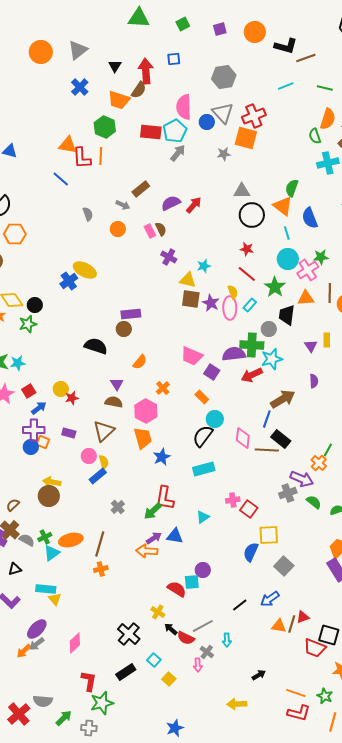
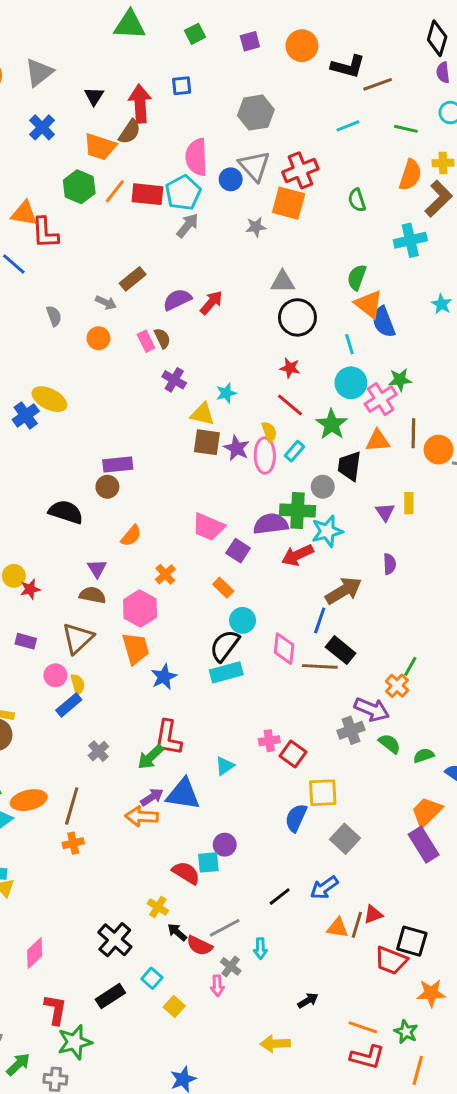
green semicircle: (315, 136) -> (357, 200), moved
orange line: (101, 156) -> (115, 191), moved, turned 36
orange triangle: (283, 206) -> (369, 304), moved
cyan rectangle: (204, 469) -> (226, 672), moved
blue triangle: (175, 536) -> (183, 794), size x1.4

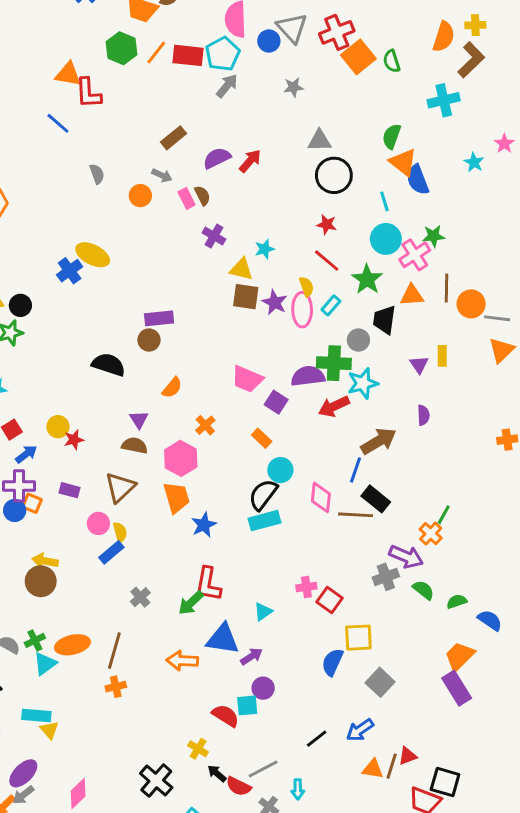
orange square: (289, 203) -> (358, 57), moved, turned 36
gray arrow: (106, 303) -> (162, 175), moved
purple arrow: (152, 797) -> (252, 656), moved

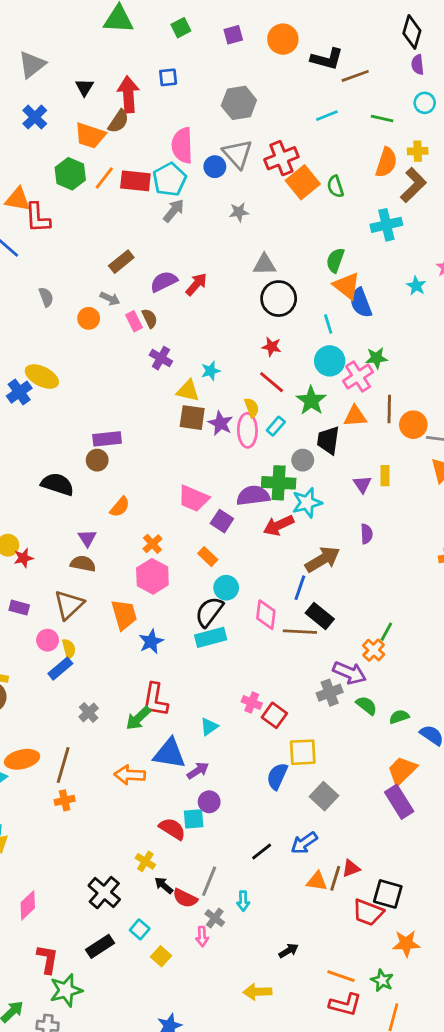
pink hexagon: (181, 458) -> (152, 576), moved
pink cross: (306, 587) -> (252, 703), turned 30
gray line: (263, 769) -> (209, 881), turned -40

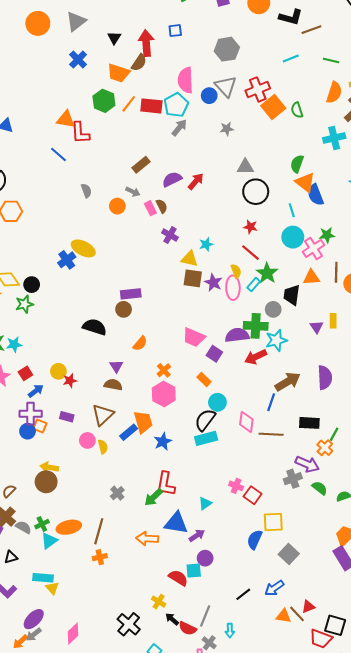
green star: (311, 401) -> (267, 273), moved
purple semicircle: (367, 534) -> (325, 378), moved, size x1.6
black rectangle: (320, 616) -> (309, 423), moved, turned -36
blue rectangle: (60, 669) -> (129, 432), moved
brown line: (335, 878) -> (297, 614), turned -60

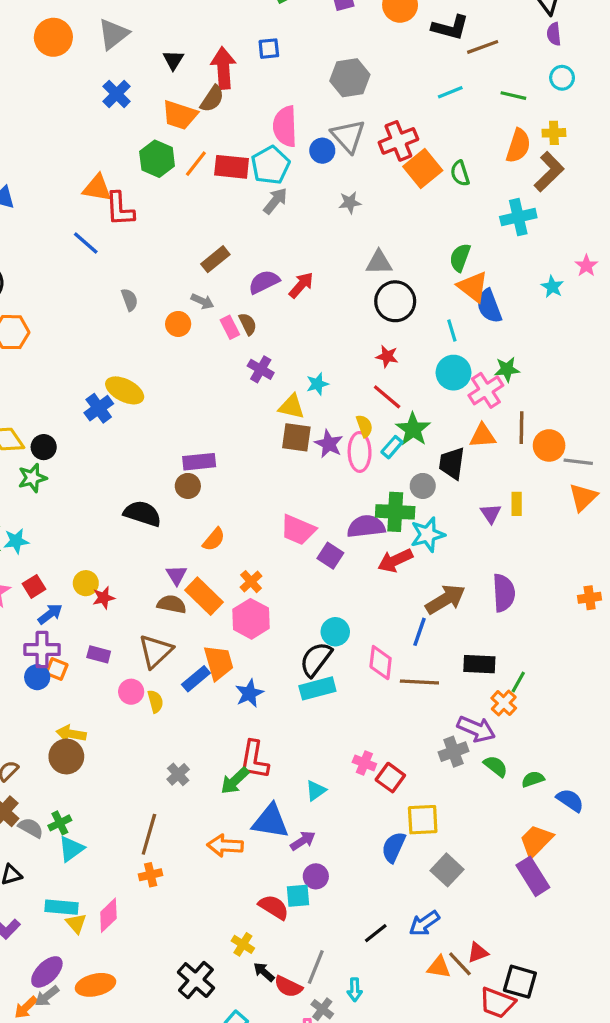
orange rectangle: (204, 380) -> (204, 596), moved, size x1.6
orange ellipse: (69, 527) -> (95, 985), moved
pink diamond: (73, 634) -> (108, 915), moved

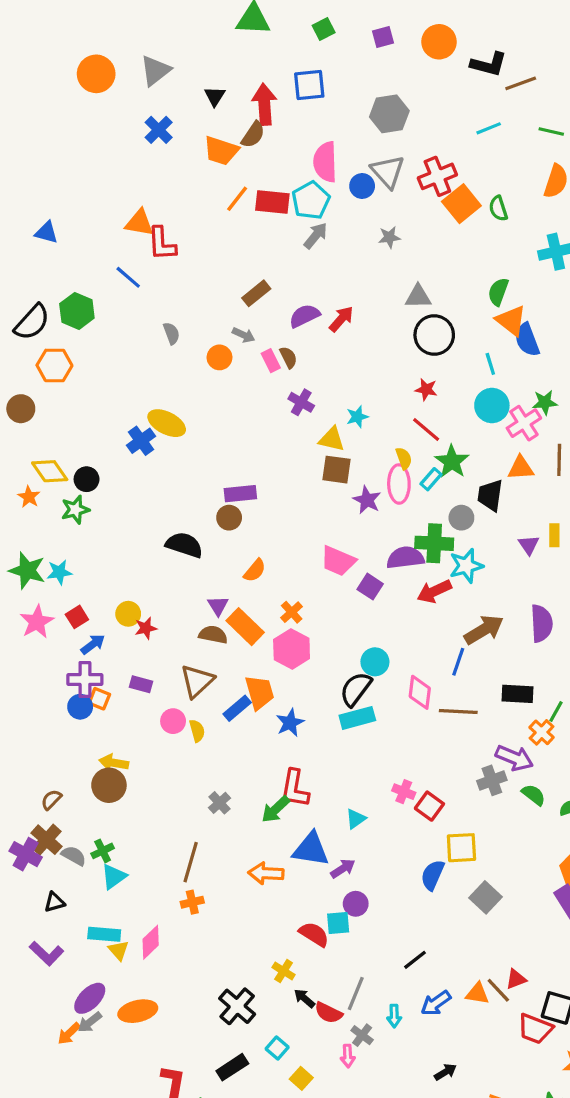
blue square: (269, 49) -> (309, 85), size x1.5
green hexagon: (157, 159) -> (77, 311), moved
purple star: (329, 444) -> (367, 500), moved
blue arrow: (424, 923) -> (436, 1003), moved

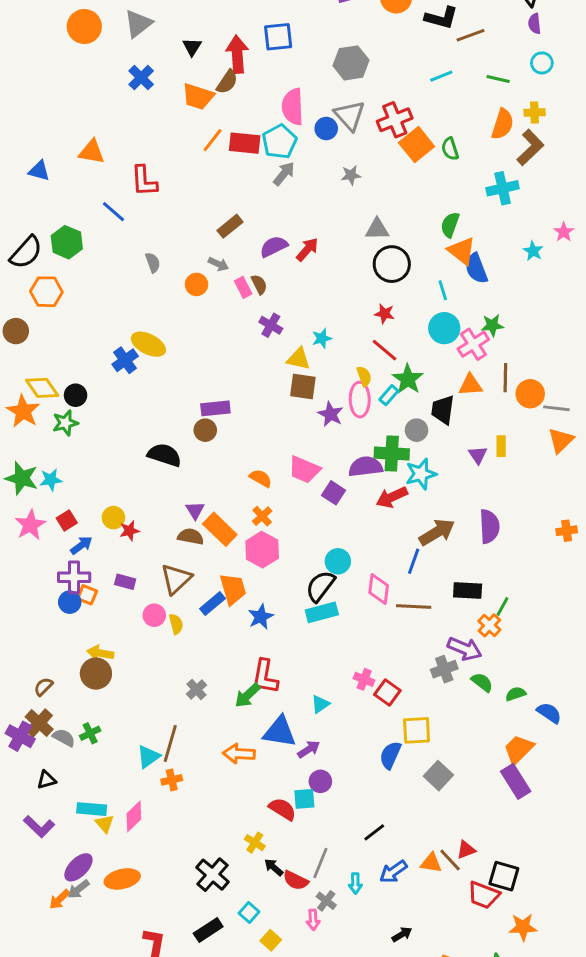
orange triangle: (139, 223) -> (92, 152), moved
orange star: (29, 497) -> (23, 411), size x1.6
orange semicircle: (255, 571) -> (261, 478), moved, turned -100
cyan triangle: (114, 877) -> (148, 757), moved

